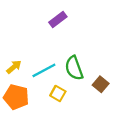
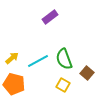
yellow square: (58, 94) -> (63, 85), moved

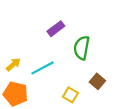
purple rectangle: (50, 17) -> (56, 29), moved
green semicircle: (64, 59) -> (82, 48), moved, turned 30

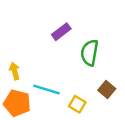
yellow arrow: (13, 65) -> (15, 71), turned -64
cyan line: (42, 68) -> (47, 89), moved, turned 45

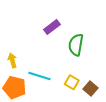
brown square: (107, 89) -> (91, 89), moved
yellow square: (77, 104) -> (72, 82), moved

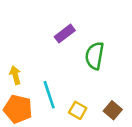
cyan line: (39, 76) -> (49, 95), turned 55
yellow square: (72, 82) -> (78, 110), moved

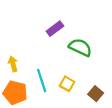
green semicircle: (95, 56) -> (80, 47), turned 105
yellow square: (78, 110) -> (67, 84), moved

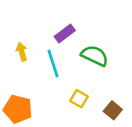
yellow arrow: (13, 64) -> (22, 52), moved
cyan line: (42, 80) -> (53, 64), moved

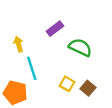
cyan line: (53, 64) -> (32, 68), moved
brown square: (113, 110) -> (88, 88), moved

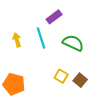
purple rectangle: (55, 29) -> (54, 17), moved
cyan line: (32, 68) -> (41, 38), moved

